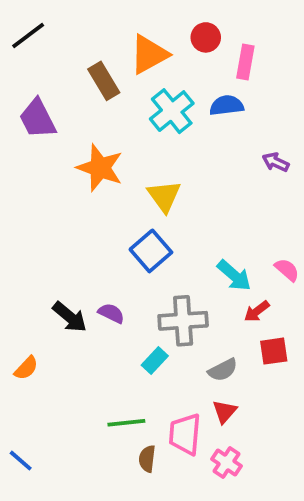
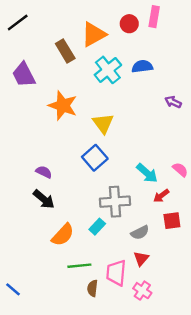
pink rectangle: (245, 62) -> (154, 17), moved
purple semicircle: (111, 313) -> (44, 172), moved
orange semicircle: (26, 368) -> (63, 235), moved, size x1.5

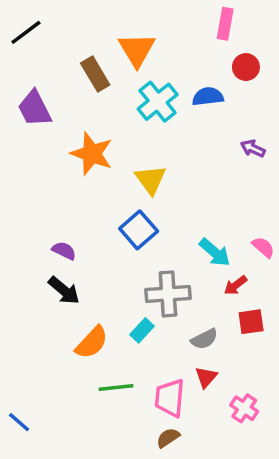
red circle: (129, 24) -> (246, 67), moved
orange triangle: (94, 34) -> (137, 50), turned -32
brown semicircle: (92, 288) -> (168, 438), moved, turned 49
pink cross: (142, 291) -> (244, 408), moved

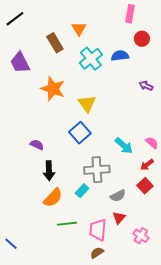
orange triangle: (137, 50) -> (79, 29), size x0.7
red arrow: (236, 285) -> (147, 165), moved
black arrow: (64, 290) -> (49, 171), moved, turned 48
red square: (251, 322) -> (145, 186), turned -35

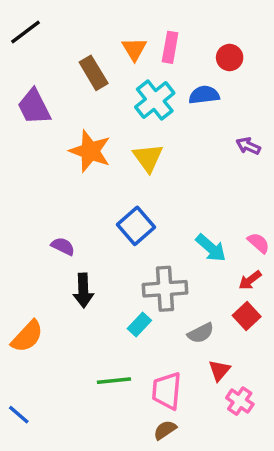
pink rectangle: (130, 14) -> (170, 47), moved
red circle: (142, 39) -> (230, 58), moved
yellow triangle: (87, 104) -> (148, 158), moved
orange semicircle: (53, 198) -> (27, 336), moved
red triangle: (119, 218) -> (219, 370), moved

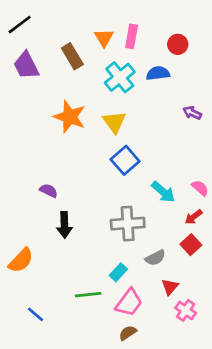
purple trapezoid: (34, 107) -> (26, 65), moved
blue square: (136, 226) -> (125, 160), moved
cyan rectangle: (139, 324) -> (118, 272), moved
pink trapezoid: (167, 391) -> (129, 303), turned -148
blue line: (19, 415) -> (35, 314), moved

